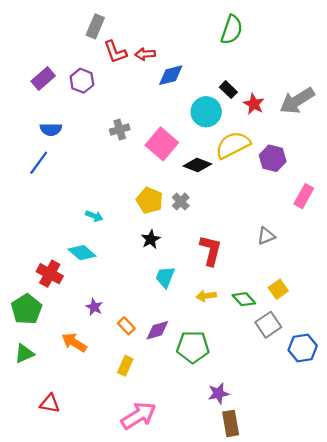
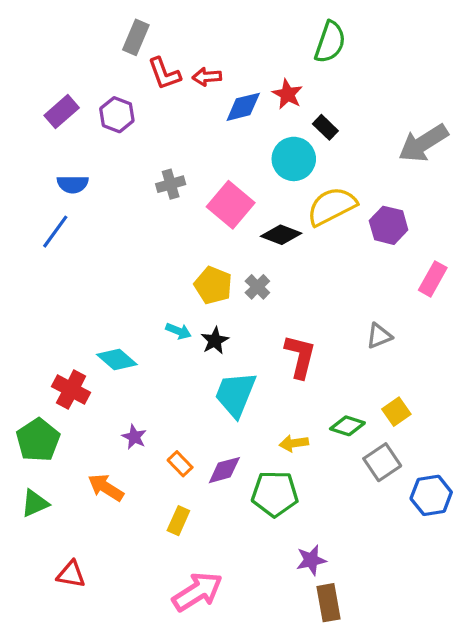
red star: (254, 104) -> (287, 94), moved
cyan arrow: (94, 216) -> (178, 331), moved
cyan trapezoid: (165, 277) -> (235, 394), size x1.5
yellow arrow: (206, 296) -> (294, 443), moved
green diamond: (244, 299) -> (347, 426), turned -30

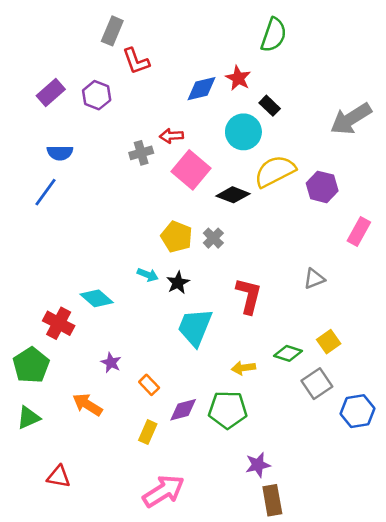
red arrow: (207, 77) -> (171, 136), moved
purple diamond: (224, 470) -> (183, 410), moved

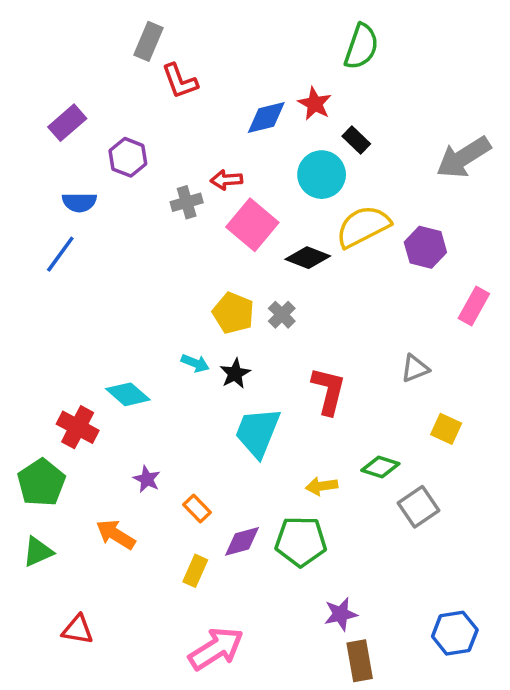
purple hexagon: (97, 95) -> (128, 157), moved
yellow square: (329, 342) -> (446, 429), moved, turned -30
blue hexagon: (357, 411) -> (455, 633), moved

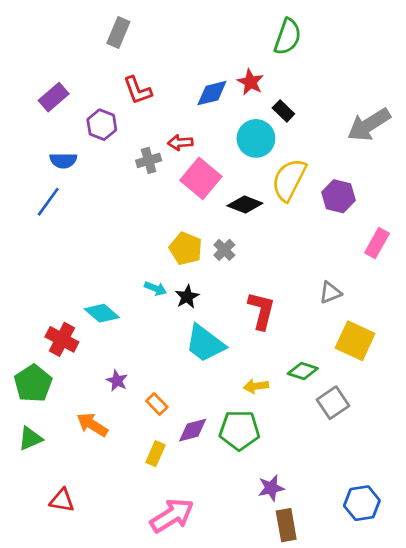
red L-shape: (180, 81) -> (138, 90), moved
yellow semicircle: (363, 226) -> (289, 180), turned -36
yellow square: (446, 429) -> (355, 341), size x1.6
cyan trapezoid: (258, 432) -> (205, 343), turned -75

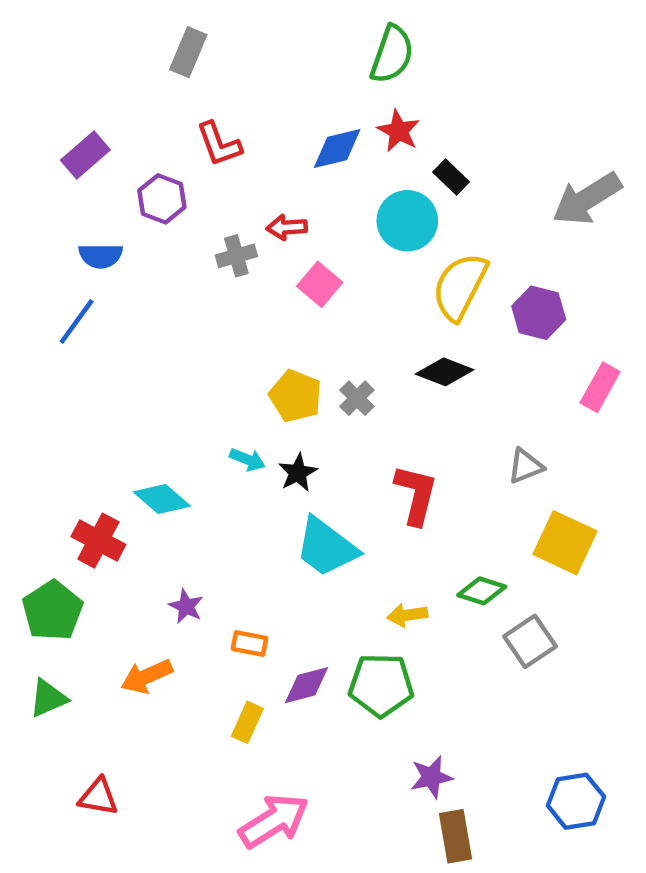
green semicircle: (288, 37) -> (392, 54), moved
pink square: (201, 178) -> (320, 284), size x0.7
black diamond: (245, 205) -> (445, 372), moved
orange rectangle: (157, 404) -> (250, 643), turned -35
orange arrow: (92, 425) -> (147, 676), turned -56

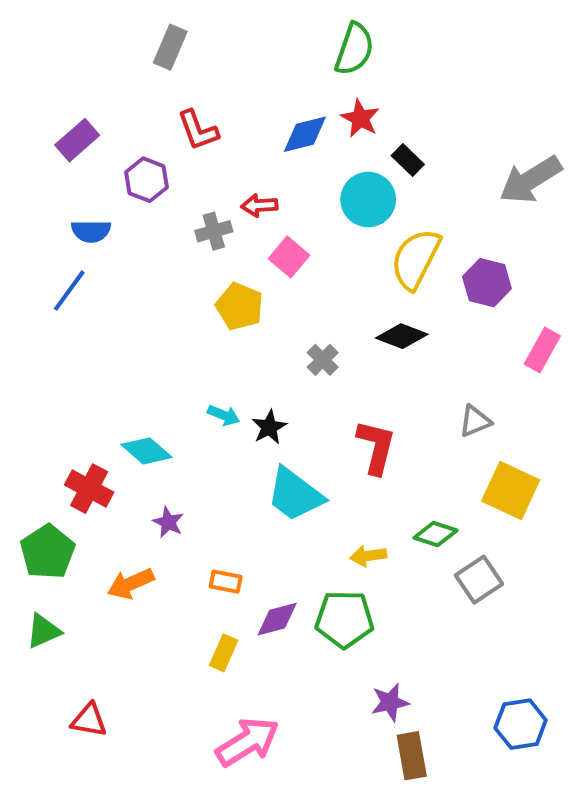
yellow pentagon: (296, 396) -> (240, 306), moved
purple star: (186, 606) -> (168, 522), moved
orange arrow: (147, 676) -> (131, 584), moved

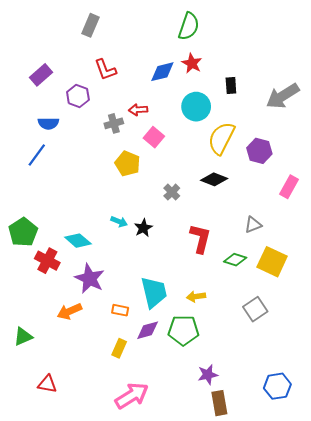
black rectangle: (408, 160) -> (231, 85), moved, turned 42
cyan trapezoid: (295, 494) -> (154, 292), moved, turned -140
purple star: (168, 522) -> (90, 279), size x1.8
green diamond: (435, 534) -> (235, 260), moved
green pentagon: (48, 552) -> (23, 232), moved

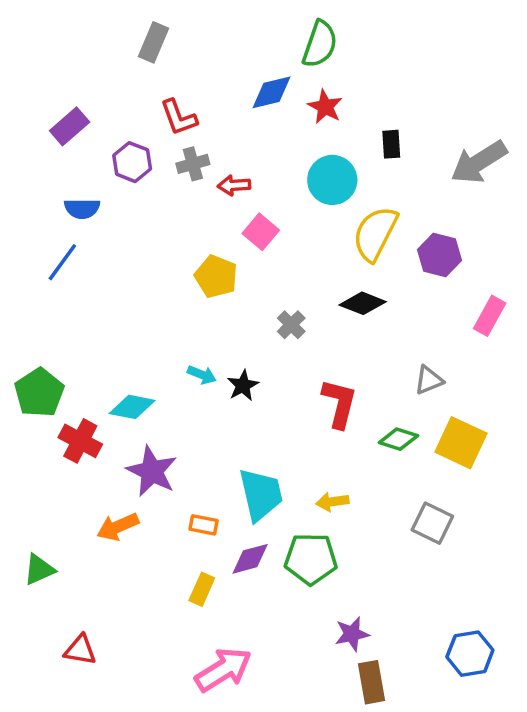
blue diamond: (162, 72) -> (272, 92), moved
gray cross: (114, 123) -> (193, 164), moved
cyan diamond: (78, 241) -> (132, 407), turned -30
gray square: (255, 309) -> (432, 523), turned -30

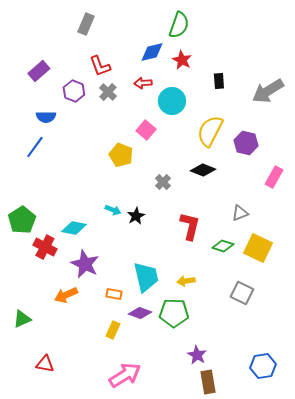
gray cross: (193, 164) -> (108, 92), turned -30
cyan circle: (332, 180) -> (172, 101), moved
red arrow: (234, 185) -> (143, 83), moved
purple diamond: (250, 559) -> (140, 313), turned 35
purple star: (352, 634) -> (197, 355), turned -30

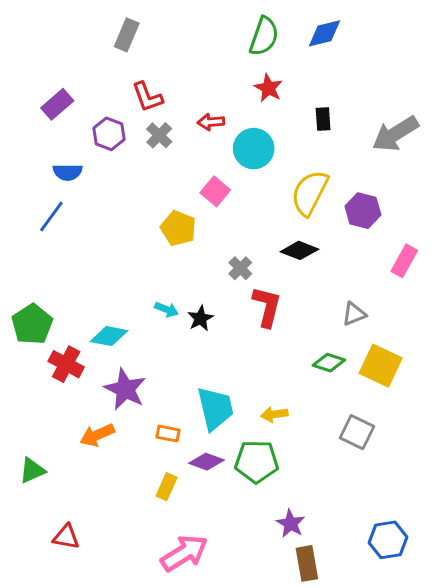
blue diamond: (152, 52) -> (325, 33), moved
red L-shape: (190, 226) -> (267, 307), moved

